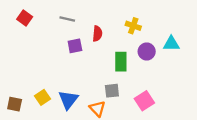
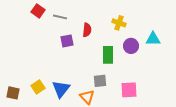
red square: (25, 18) -> (38, 11), moved
pink square: (144, 101) -> (129, 90), turned 30

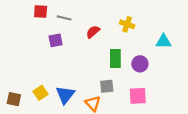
red square: (38, 11) -> (41, 12), turned -32
red semicircle: (87, 30) -> (93, 32), turned -136
purple square: (67, 41) -> (56, 40), moved
purple circle: (131, 46) -> (140, 64), moved

